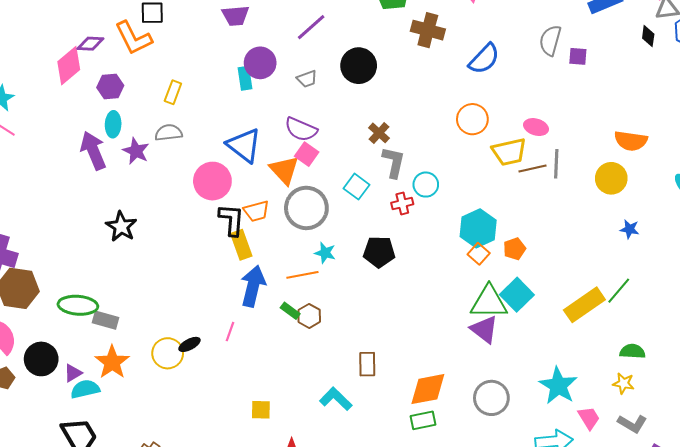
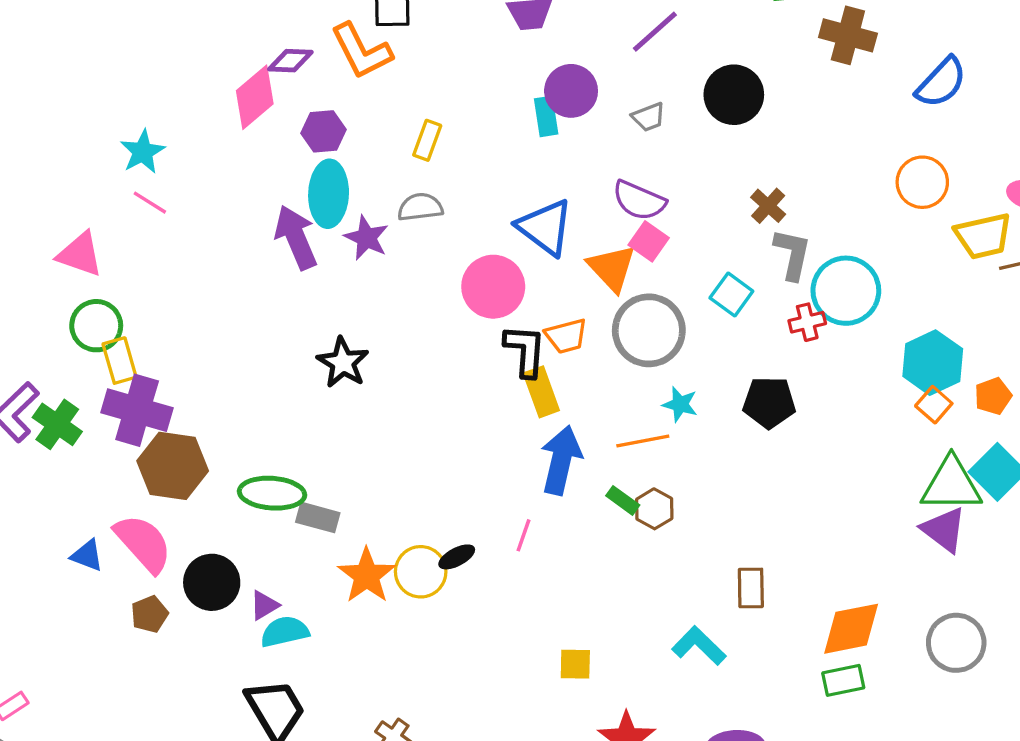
cyan ellipse: (113, 124) -> (329, 194), size x1.5
cyan circle: (426, 185) -> (846, 291), size x1.6
orange star: (112, 362) -> (367, 576), moved

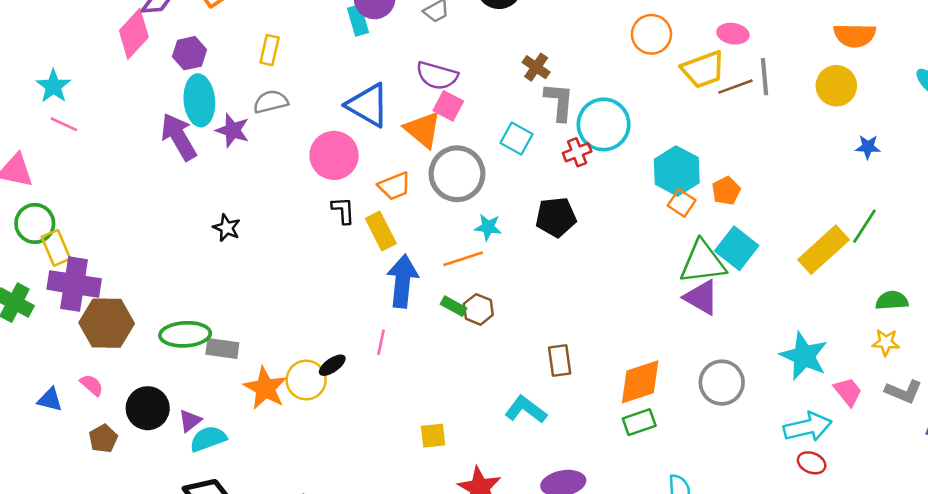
black L-shape: (525, 351) -> (343, 210), moved, size x0.7
black star: (343, 363) -> (227, 228), size x0.7
pink semicircle: (143, 543) -> (92, 385), size x0.5

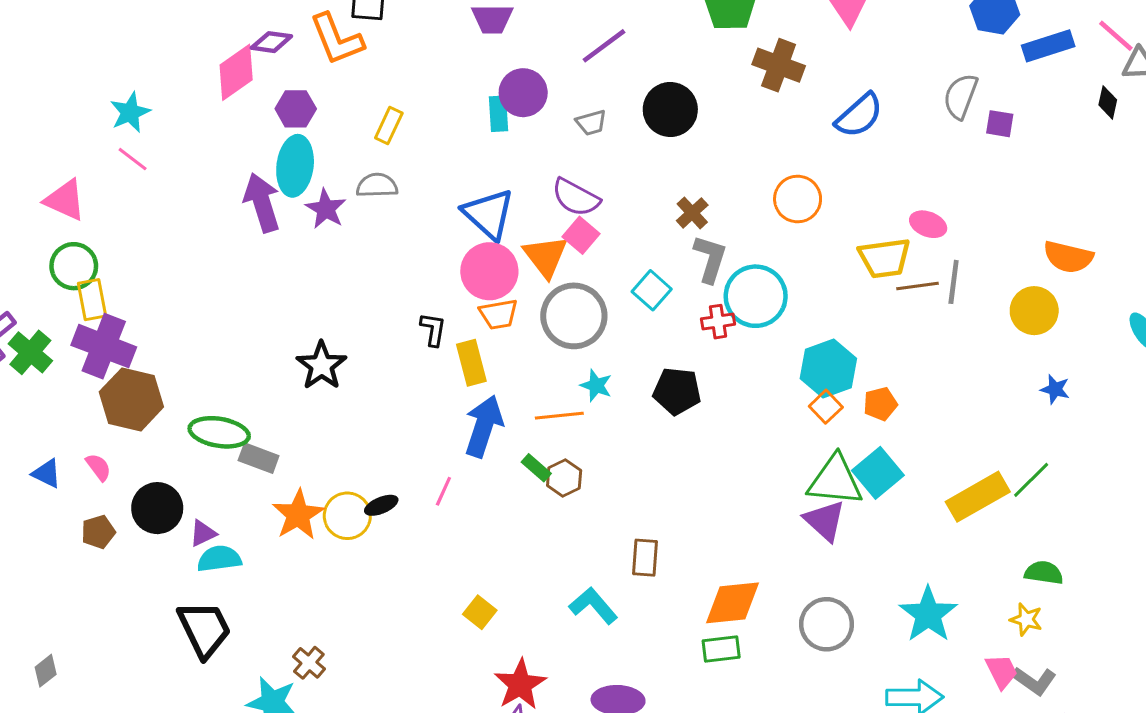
orange circle: (651, 34) -> (798, 199), moved
pink circle: (334, 155) -> (489, 271), moved
black star: (227, 228) -> (321, 365), moved, size x1.5
pink trapezoid: (848, 392) -> (1002, 671), moved
yellow square: (433, 436) -> (480, 612), turned 32

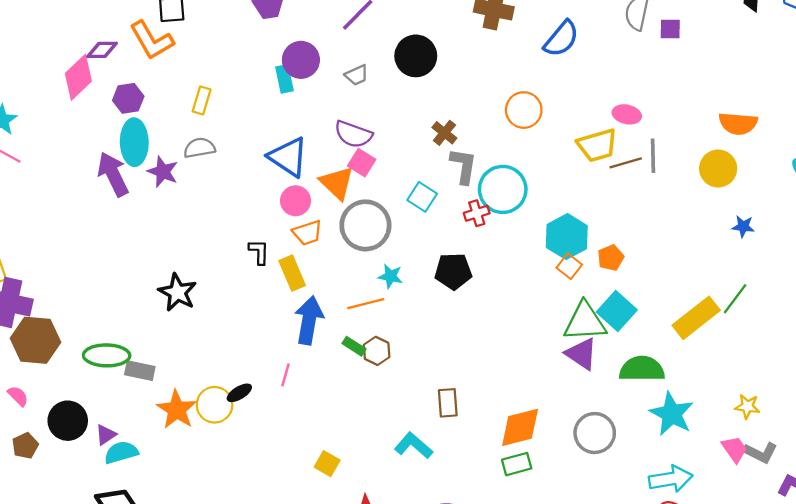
pink circle: (489, 271) -> (296, 201), size x0.7
green semicircle: (1044, 573) -> (642, 369), moved, size x1.5

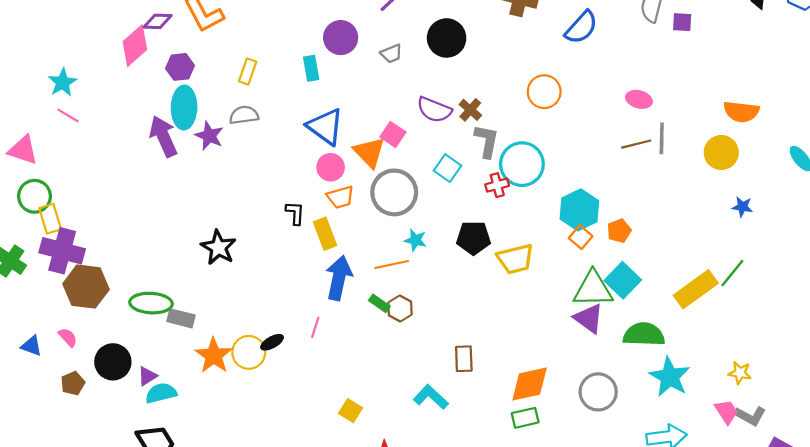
cyan rectangle: (284, 79) -> (311, 68), moved
purple semicircle: (353, 134) -> (434, 110), moved
yellow trapezoid: (597, 145) -> (515, 259), moved

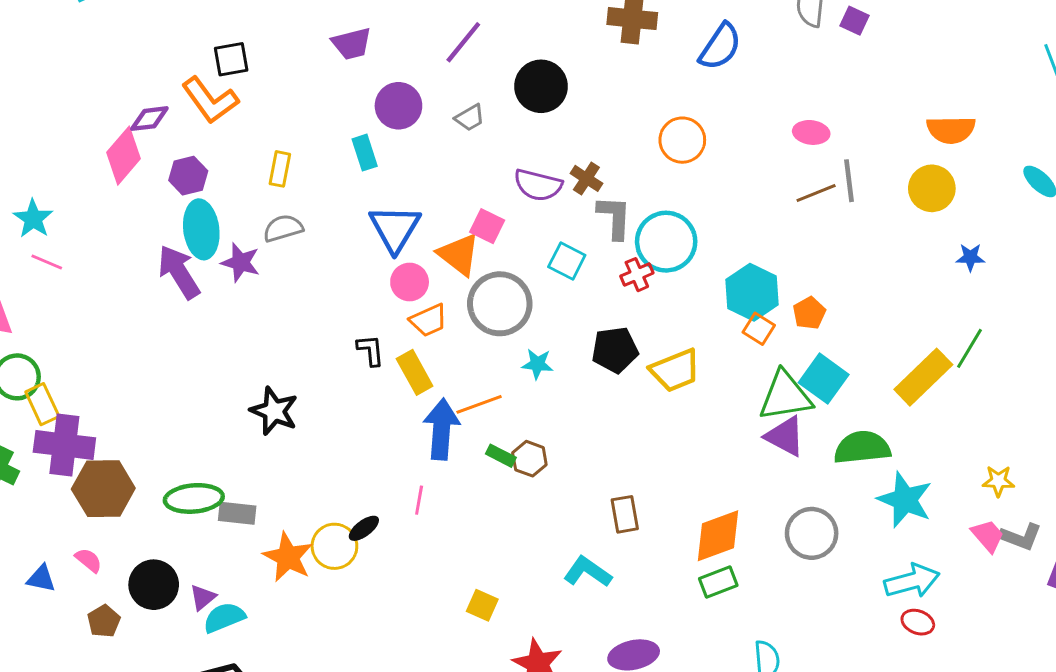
purple square: (682, 22) -> (855, 21), turned 30
blue triangle: (325, 127) -> (395, 228), turned 33
orange line: (392, 264) -> (479, 404), moved

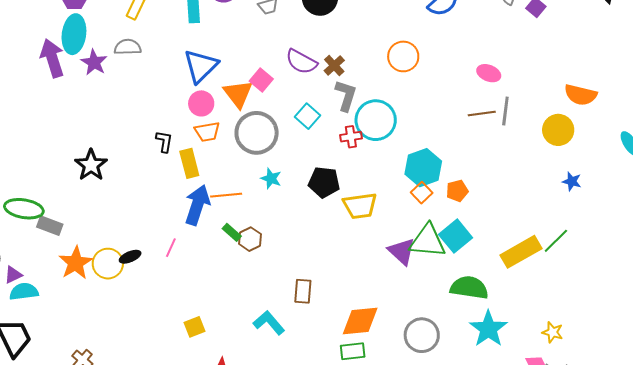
purple triangle: (785, 436) -> (402, 251), moved
yellow square: (482, 605) -> (195, 327), turned 30

